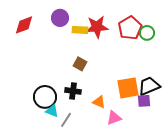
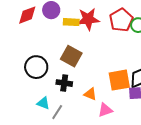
red diamond: (24, 25) -> (27, 15), moved
brown square: (80, 64) -> (71, 56), size x1.5
black circle: (45, 97) -> (36, 67), moved

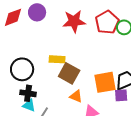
yellow rectangle: (71, 22) -> (57, 59), moved
brown square: (71, 56) -> (69, 73), moved
black cross: (64, 83) -> (28, 93), moved

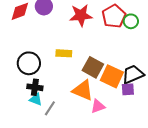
brown square: (69, 73) -> (93, 67), moved
orange square: (105, 82) -> (112, 76), turned 35
orange triangle: (76, 96) -> (83, 90), size x1.6

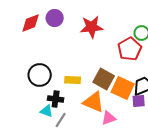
red pentagon: (114, 16) -> (130, 49), moved
yellow rectangle: (64, 53) -> (73, 80), moved
black cross: (35, 87) -> (56, 99), moved

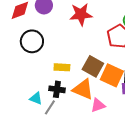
black circle: (40, 75) -> (32, 41), moved
black cross: (56, 99) -> (57, 89), moved

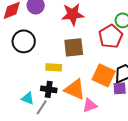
brown square: (93, 66) -> (74, 47), moved, turned -35

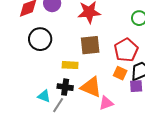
red pentagon: (111, 36) -> (126, 50), moved
orange square: (104, 75) -> (120, 73), size x0.6

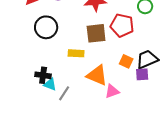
red pentagon: (126, 50) -> (122, 25), moved, turned -30
black cross: (65, 87) -> (43, 75), moved

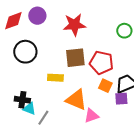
red pentagon: (122, 25) -> (101, 63), moved

